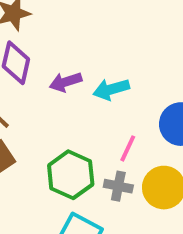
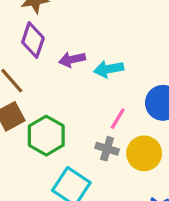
green hexagon: (71, 175) -> (46, 136), moved

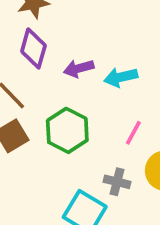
green hexagon: (46, 136) -> (67, 130), moved
gray cross: (107, 149) -> (117, 182), moved

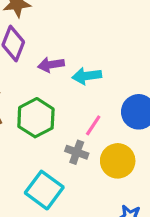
gray cross: (117, 182) -> (77, 152), moved

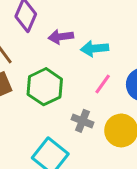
pink line: (93, 125) -> (103, 84), moved

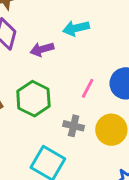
cyan arrow: (95, 49) -> (76, 28), moved

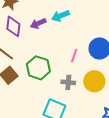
purple arrow: (42, 49) -> (38, 23), moved

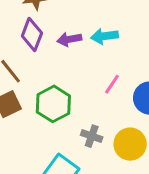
pink line: (74, 55) -> (112, 84), moved

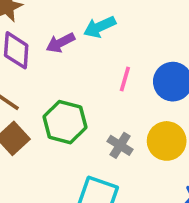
gray cross: (92, 136) -> (120, 145), turned 30

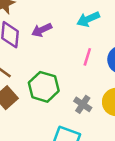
cyan arrow: (100, 27) -> (88, 19), moved

